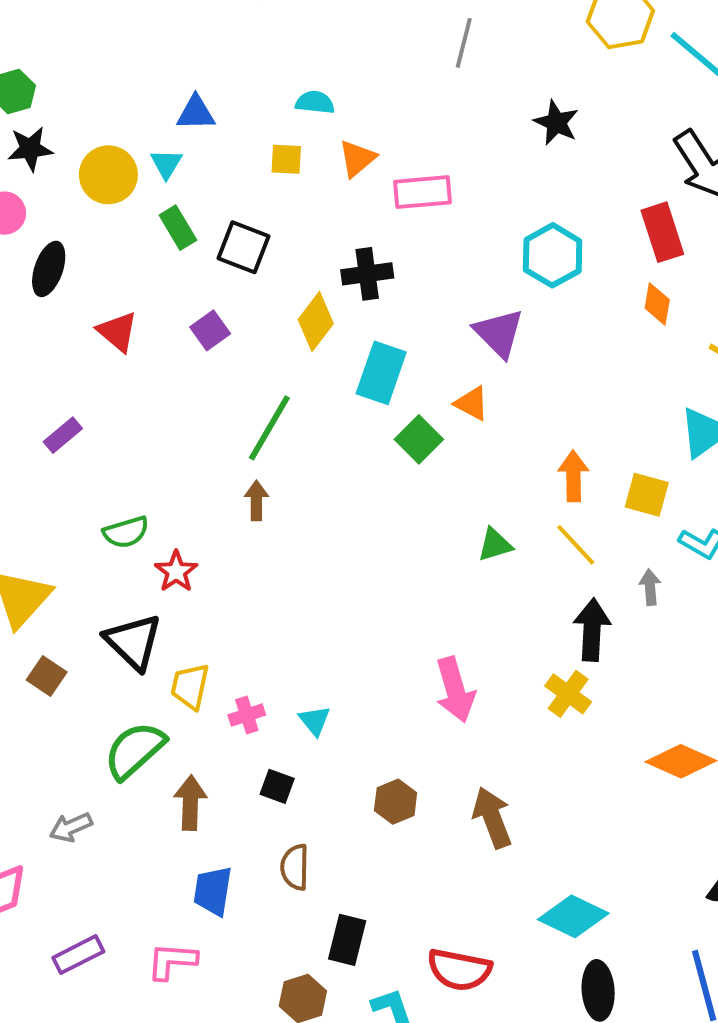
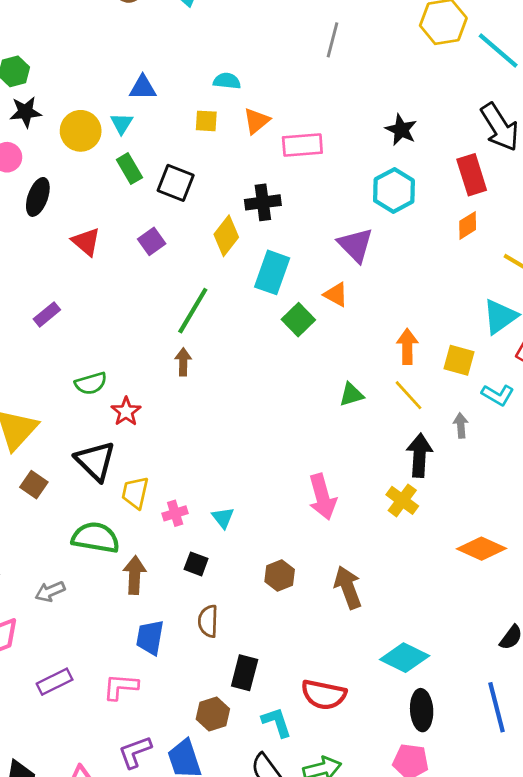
black star: (556, 123) -> (401, 130), moved
orange diamond: (657, 304) -> (468, 225), turned 48
green semicircle: (135, 750) -> (96, 538), turned 51

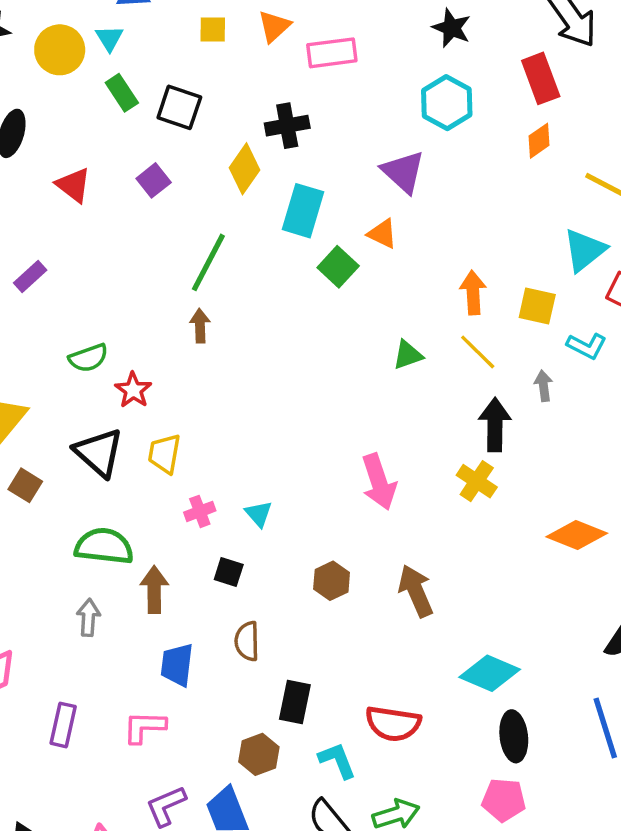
yellow trapezoid: (135, 493) -> (164, 454), moved
gray arrow: (50, 591) -> (88, 618), moved, turned 120
purple rectangle: (55, 682) -> (63, 725), turned -48

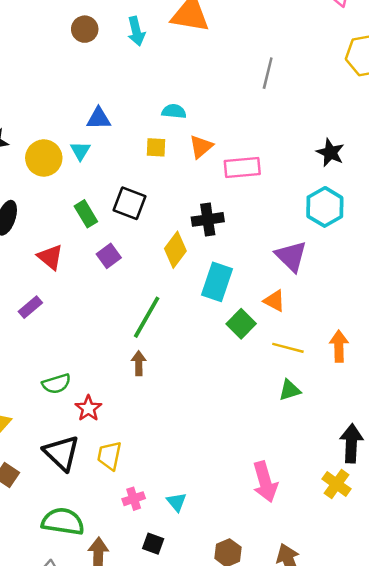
green rectangle: (122, 93) -> (86, 214), moved
purple rectangle: (30, 276) -> (30, 307), moved
yellow line: (478, 352) -> (288, 348), moved, turned -32

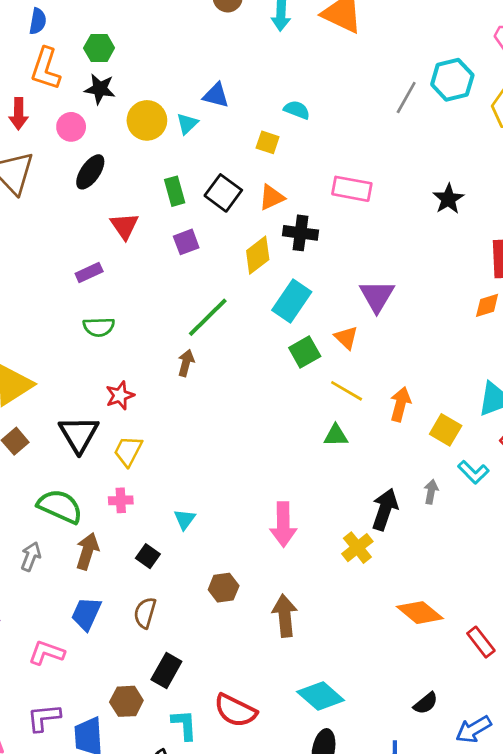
orange triangle: (201, 147) -> (272, 197), moved
cyan hexagon: (325, 207) -> (452, 80), moved
green semicircle: (56, 384) -> (99, 327), moved
pink cross: (134, 499) -> (121, 500), moved

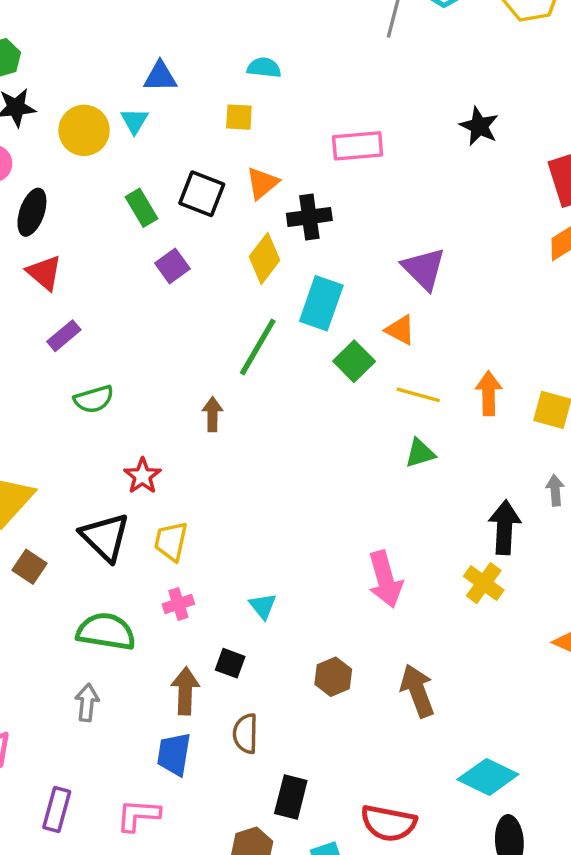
red triangle: (125, 226) -> (44, 273), moved
green line: (208, 317) -> (258, 347), moved
brown arrow: (87, 551) -> (185, 691), moved

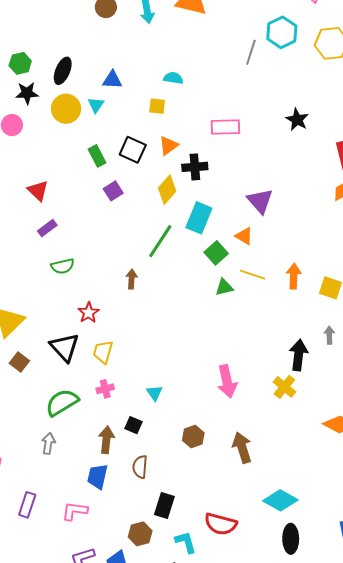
black ellipse: (32, 212) -> (63, 71), moved
green triangle: (420, 453) -> (224, 287), moved
green semicircle: (106, 632) -> (62, 402), turned -44

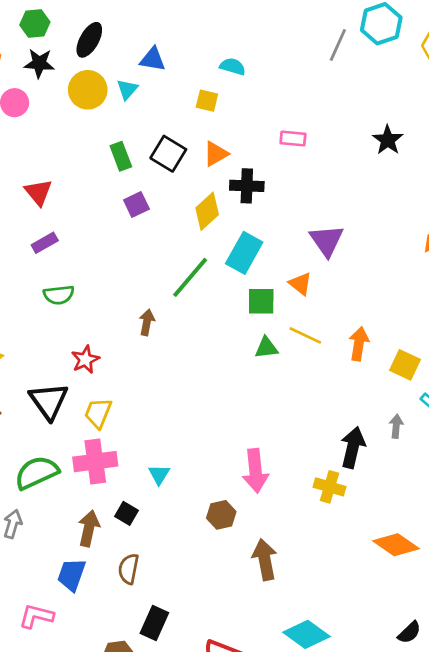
pink rectangle: (225, 127) -> (293, 138), size x0.7
green square: (216, 253) -> (261, 301), turned 35
yellow cross: (284, 387) -> (330, 487), turned -30
pink cross: (105, 389) -> (95, 462), size x1.8
brown hexagon: (193, 437) -> (221, 515), moved

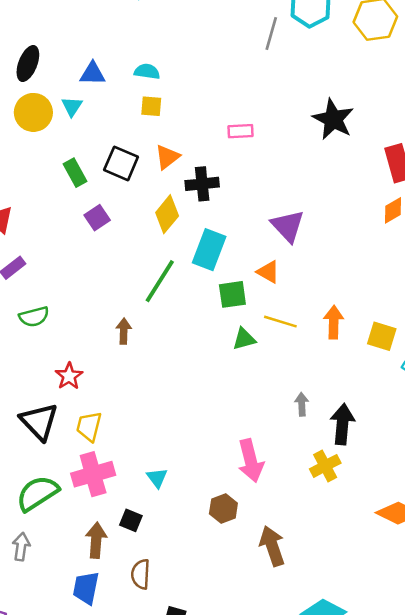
cyan semicircle: (233, 67) -> (147, 71), moved
black star: (388, 140) -> (333, 119), size x1.4
gray arrow: (396, 426) -> (302, 404), moved
yellow cross: (330, 487) -> (325, 466), turned -36

